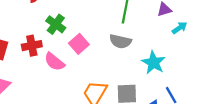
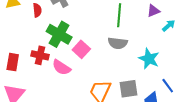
green cross: (56, 24) -> (59, 34), size x1.4
red cross: (32, 46) -> (40, 55), turned 30

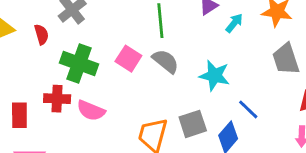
gray semicircle: (118, 43) -> (166, 61), turned -138
pink square: (81, 49) -> (128, 59), moved

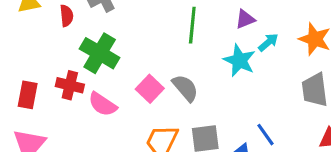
pink square: (128, 59) -> (150, 89), moved
gray semicircle: (166, 61) -> (185, 88), moved
cyan star: (214, 76) -> (239, 60), moved

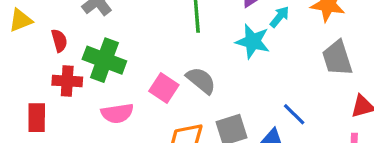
red semicircle: (67, 16) -> (59, 41), moved
red cross: (70, 85) -> (67, 81), moved
pink semicircle: (103, 104) -> (117, 113), turned -32

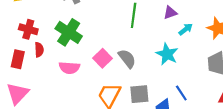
red semicircle: (59, 41) -> (39, 50), moved
cyan star: (253, 41) -> (167, 54), moved
red cross: (67, 81) -> (28, 29), moved

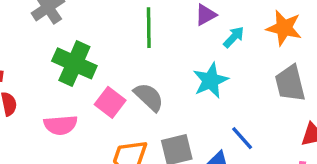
green cross: (69, 32) -> (74, 63), moved
cyan star: (167, 54) -> (211, 80), turned 30

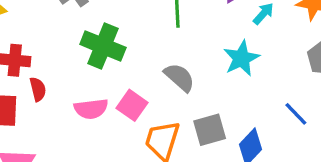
pink square: (110, 102) -> (132, 105), moved
blue line: (242, 138) -> (296, 114), moved

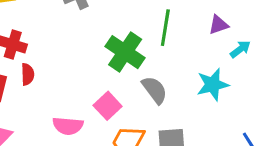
green cross: (103, 46) -> (125, 52), moved
pink semicircle: (91, 109) -> (68, 126), moved

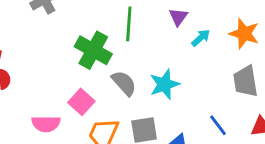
purple triangle: (218, 25) -> (178, 17), turned -30
cyan star: (213, 85) -> (164, 84), moved

